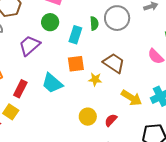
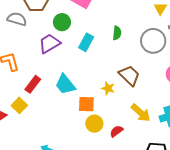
gray circle: (117, 18) -> (153, 41), moved
green circle: (50, 22) -> (62, 22), moved
cyan rectangle: (75, 35) -> (86, 42), moved
orange square: (76, 64) -> (86, 104), moved

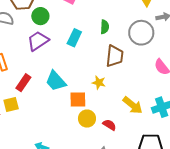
green circle: (62, 22) -> (40, 16), moved
brown trapezoid: (129, 76) -> (115, 56), moved, turned 55
yellow square: (19, 105) -> (11, 104), turned 35
red semicircle: (116, 131) -> (109, 125), turned 72

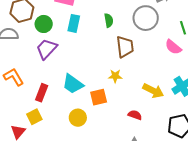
cyan rectangle: (74, 38) -> (74, 23), moved
yellow circle: (87, 119) -> (78, 118), moved

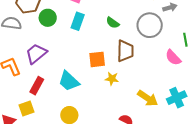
green semicircle: (109, 20) -> (113, 23), turned 128
purple trapezoid: (47, 49) -> (36, 54), moved
orange square: (99, 97) -> (97, 59), moved

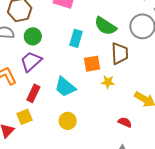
green circle: (48, 18) -> (33, 36), moved
cyan rectangle: (78, 21) -> (76, 38), moved
green semicircle: (113, 23) -> (105, 26), size x1.6

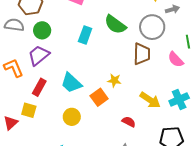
brown trapezoid: (120, 53) -> (142, 54), moved
orange square: (92, 64) -> (99, 97), moved, turned -30
yellow square: (24, 117) -> (29, 110), turned 35

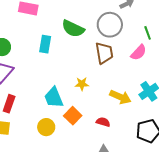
pink semicircle: (176, 59) -> (139, 53), turned -84
cyan trapezoid: (71, 83) -> (54, 98), moved, turned 35
orange square: (99, 97) -> (73, 116), moved

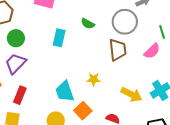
green semicircle: (73, 29) -> (88, 24), size x0.6

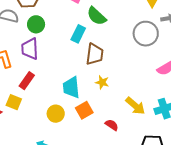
green semicircle: (88, 24) -> (97, 16), moved, size x1.5
brown trapezoid: (118, 50) -> (95, 54), moved
purple trapezoid: (16, 63) -> (30, 49), turned -60

